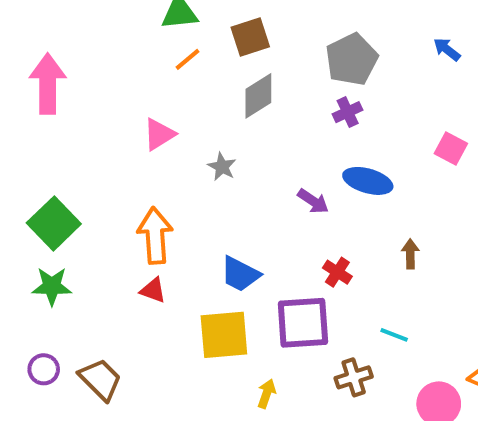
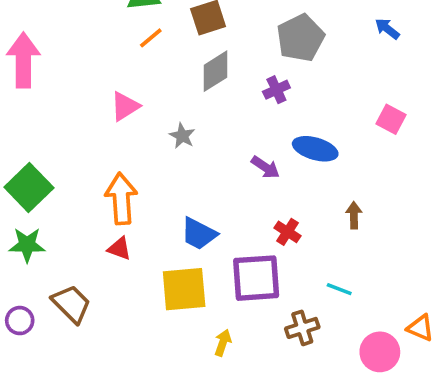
purple cross: (348, 112) -> (276, 90), moved
brown trapezoid: (100, 379) -> (71, 304), moved

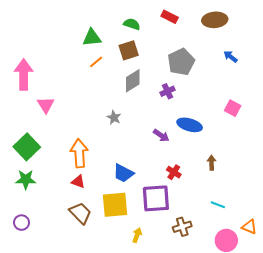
pink triangle: (125, 106) -> (46, 105), moved, turned -30
cyan line: (339, 289) -> (218, 205), moved
brown trapezoid: (71, 304) -> (80, 213), moved

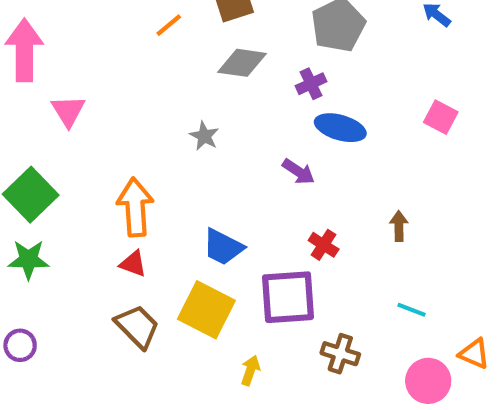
gray diamond: (133, 81) -> (242, 63), turned 40
blue ellipse: (190, 125) -> (340, 128), moved
yellow square: (115, 205) -> (206, 310), turned 32
brown cross: (182, 227) -> (340, 354), turned 36

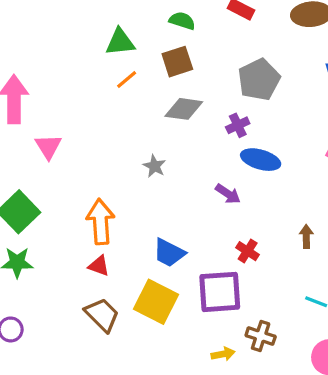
yellow arrow: (250, 370) -> (223, 354), moved, turned 60

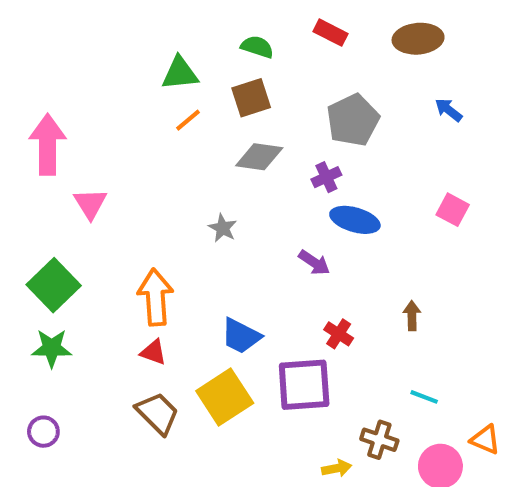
yellow square: (156, 302) -> (225, 397), turned 30
brown cross: (261, 336) -> (379, 440), moved
yellow arrow: (223, 354) -> (337, 468), moved

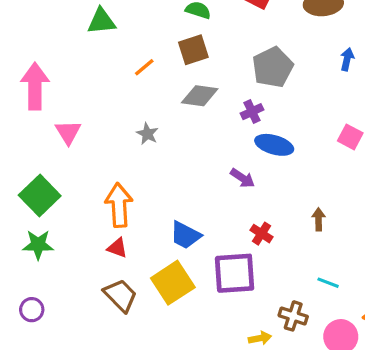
green triangle: (180, 73) -> (101, 21), moved
blue arrow: (449, 110) -> (347, 59), turned 65
gray star: (223, 228) -> (147, 134), moved

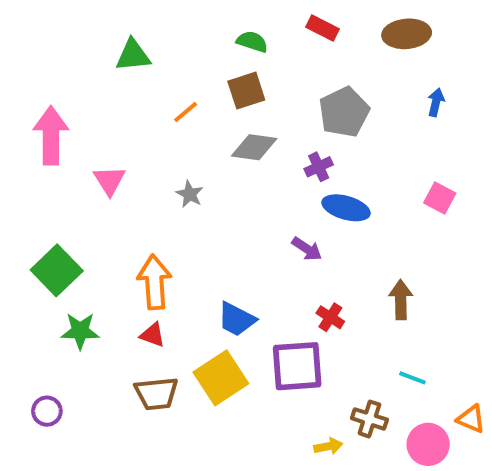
pink triangle: (68, 132) -> (109, 180), moved
brown arrow: (319, 219) -> (401, 300), size x1.4
green star: (38, 245) -> (80, 331), moved
brown trapezoid: (120, 295) -> (156, 394), turned 129

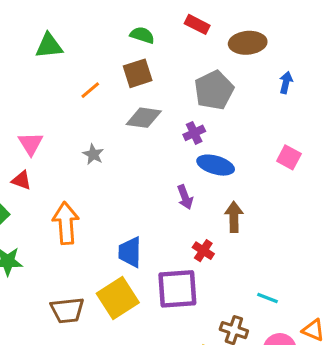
brown ellipse: (407, 34) -> (248, 43), moved
purple arrow: (307, 249) -> (185, 197), turned 35
brown arrow: (401, 300) -> (234, 217), moved
blue trapezoid: (237, 319) -> (130, 252), turned 64
red triangle: (152, 335) -> (21, 180), moved

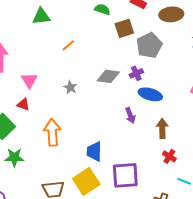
brown square: (138, 73) -> (124, 28), moved
gray diamond: (144, 118) -> (108, 76), moved
red cross: (203, 251) -> (169, 156), moved

